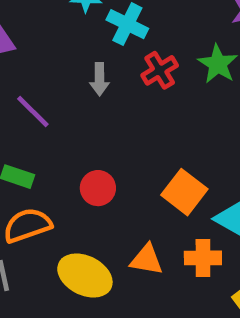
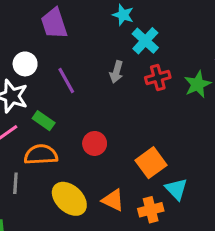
orange cross: (203, 258) -> (151, 210), turned -30

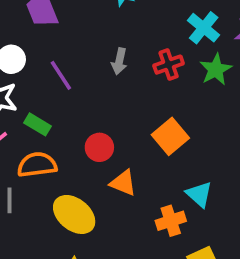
cyan cross: (145, 41) -> (204, 28), moved
orange square: (151, 163) -> (170, 136), moved
orange triangle: (113, 200) -> (123, 183), moved

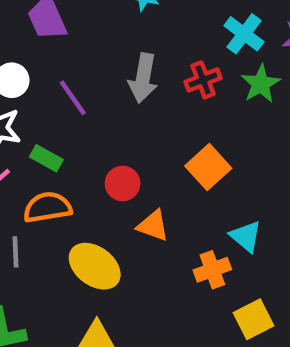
gray arrow: (119, 61) -> (143, 78), size x1.5

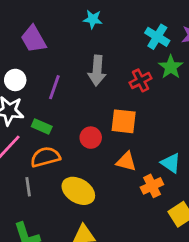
red cross: (203, 80) -> (140, 80), moved
purple line: (73, 98) -> (54, 87), turned 60
orange square: (208, 167) -> (124, 121), moved, turned -36
orange triangle: (153, 226) -> (126, 162), moved

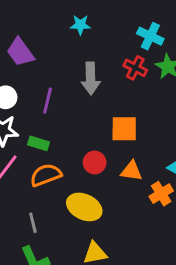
red cross: (140, 80) -> (135, 68), moved, turned -30
red circle: (91, 138) -> (95, 162), moved
gray line: (28, 187) -> (33, 223), moved

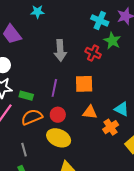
cyan star: (80, 25) -> (37, 12), moved
red cross: (135, 68) -> (93, 53), moved
purple line: (48, 101) -> (54, 88), moved
red circle: (95, 162) -> (58, 115), moved

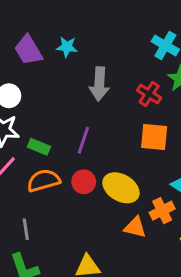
cyan star: (37, 12) -> (67, 47), moved
orange square: (84, 84) -> (154, 137), moved
orange triangle: (90, 112) -> (135, 227), moved
yellow ellipse: (59, 138) -> (121, 188), moved

